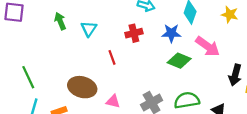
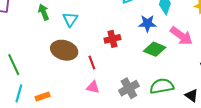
red cross: (134, 33) -> (112, 39), moved
red line: (112, 57) -> (92, 63), moved
brown ellipse: (82, 87) -> (64, 50), moved

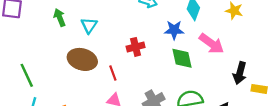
green diamond: (155, 49) -> (182, 58), turned 55

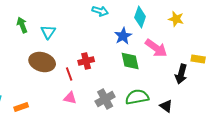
blue star: (174, 30) -> (123, 36), turned -30
red cross: (136, 47) -> (86, 61), moved
yellow rectangle: (259, 89) -> (198, 59), moved

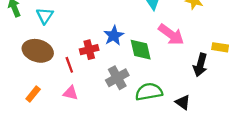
blue star: (123, 36) -> (114, 36), moved
gray cross: (105, 99) -> (117, 78), moved
orange rectangle: (21, 107) -> (33, 94), moved, turned -32

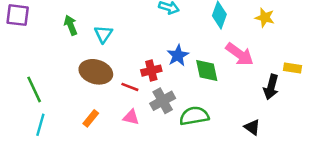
red line: (69, 65) -> (130, 87), turned -49
gray cross: (117, 78) -> (163, 101), moved
green semicircle: (149, 92) -> (194, 116), moved

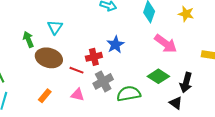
green arrow: (71, 25) -> (28, 39), moved
green diamond: (207, 71) -> (158, 76), moved, turned -45
black arrow: (271, 87) -> (186, 82), moved

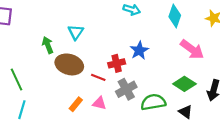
orange rectangle: (45, 96) -> (76, 104), moved
black triangle: (176, 103) -> (186, 112), moved

